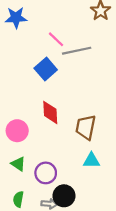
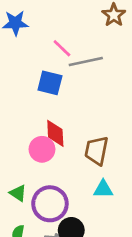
blue square: (46, 69) -> (50, 83), turned -35
pink circle: (17, 131) -> (42, 149), moved
purple circle: (46, 173) -> (50, 204), size x1.4

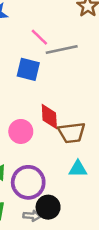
red diamond: (55, 133) -> (49, 117), moved
brown trapezoid: (97, 151) -> (72, 133), turned -108

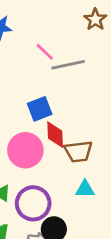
blue square: (28, 69) -> (40, 109), moved, turned -35
pink circle: (21, 131) -> (25, 150), size x1.4

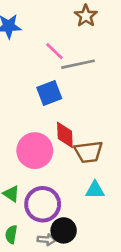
brown star: (95, 19) -> (86, 16), moved
blue square: (40, 109) -> (49, 93), moved

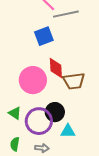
cyan triangle: (95, 190) -> (68, 131), moved
black circle: (64, 230) -> (55, 112), moved

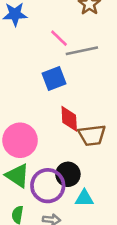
pink circle: (33, 80) -> (20, 140), moved
green triangle: (15, 113) -> (17, 176), size x1.5

